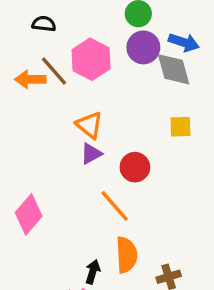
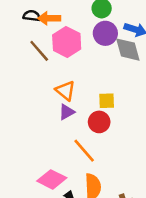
orange arrow: (30, 79) -> (49, 18), moved
yellow square: (180, 127) -> (107, 101), moved
pink diamond: (29, 214) -> (52, 179), moved, turned 76

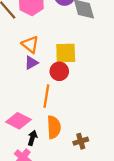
yellow square: (107, 101) -> (66, 53), size x1.5
orange line: (84, 151) -> (46, 96), turned 50

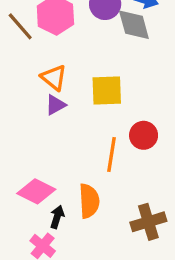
red circle: (59, 71) -> (144, 135), moved
orange line: (46, 96) -> (112, 155), moved
brown cross: (81, 141) -> (148, 222), moved, size x1.5

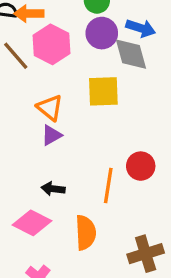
yellow square: (107, 90) -> (103, 91), moved
black arrow: (57, 217) -> (53, 189), moved, turned -100

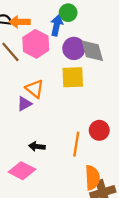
blue arrow: (141, 28) -> (57, 25), moved, turned -96
purple circle: (102, 33) -> (74, 48), moved
purple triangle: (51, 135) -> (24, 104), moved
orange semicircle: (86, 233) -> (92, 178), moved

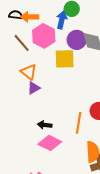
yellow square: (73, 77) -> (65, 59), moved
orange triangle: (35, 89) -> (29, 72), moved
pink diamond: (22, 171) -> (50, 143), moved

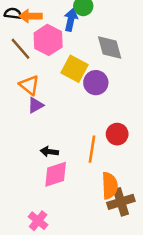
purple circle: (77, 40) -> (96, 83), moved
yellow square: (65, 59) -> (74, 69), turned 30
pink diamond: (50, 143) -> (56, 174), turned -45

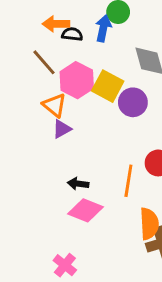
black semicircle: (13, 14) -> (72, 34), moved
pink hexagon: (48, 40) -> (77, 80), moved
pink diamond: (56, 174) -> (86, 210), turned 40

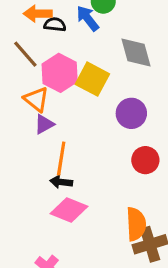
blue arrow: (103, 28) -> (88, 18), turned -50
purple circle: (133, 102) -> (131, 113), moved
orange line: (128, 181) -> (61, 159), moved

